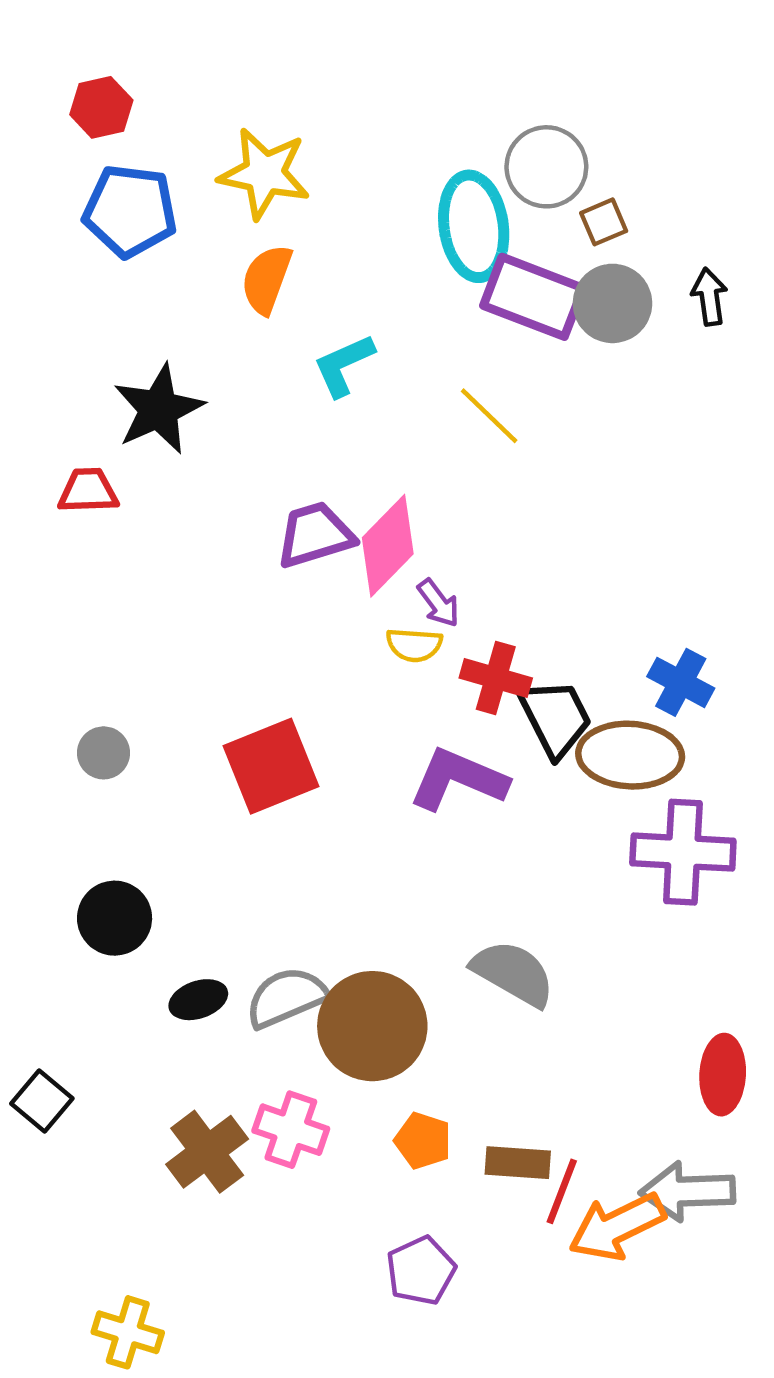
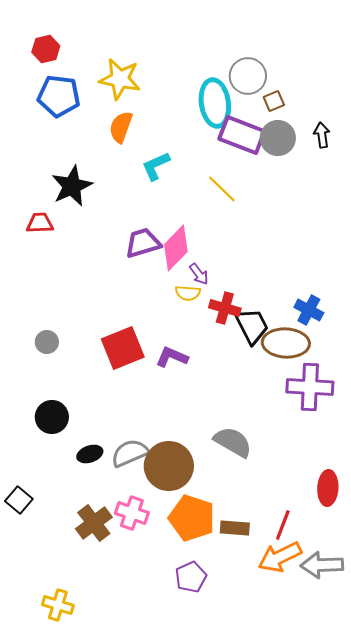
purple L-shape: (458, 779) -> (172, 357), moved, size x0.7
orange pentagon: (423, 1141) -> (192, 518), size x1.8
red line: (562, 1191) -> (283, 525), moved
gray arrow: (687, 1191) -> (322, 565), moved

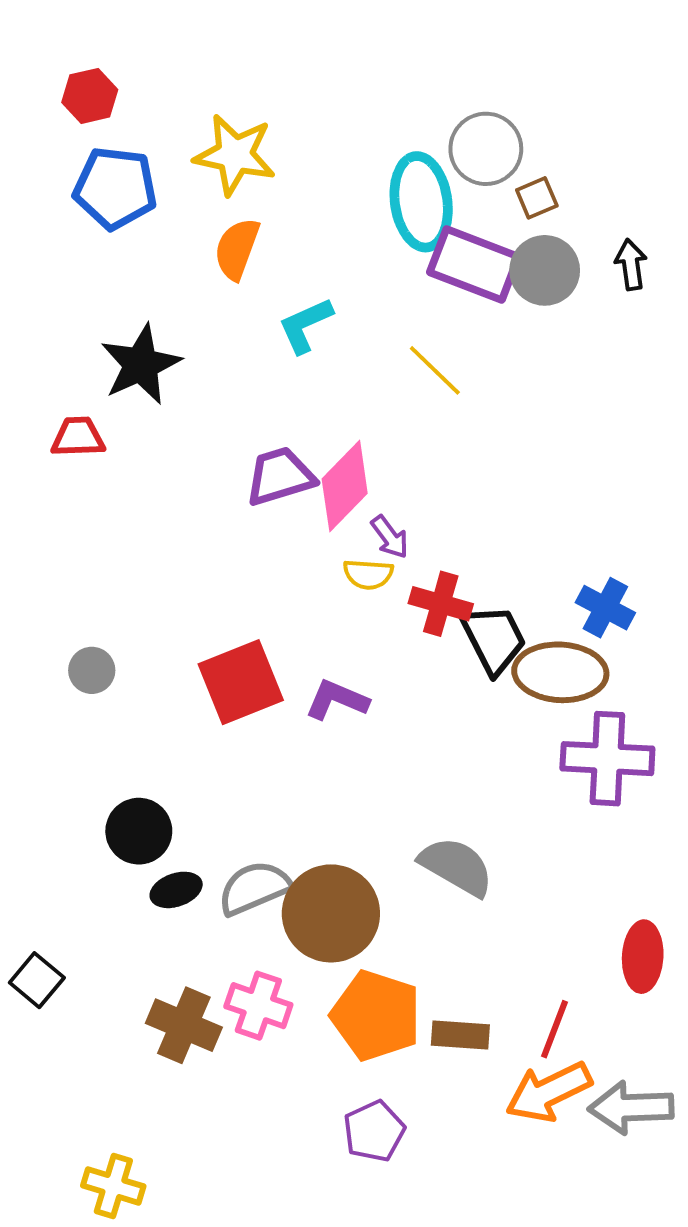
black circle: (52, 417) -> (139, 831), moved
brown cross: (94, 523) -> (184, 1025), turned -30

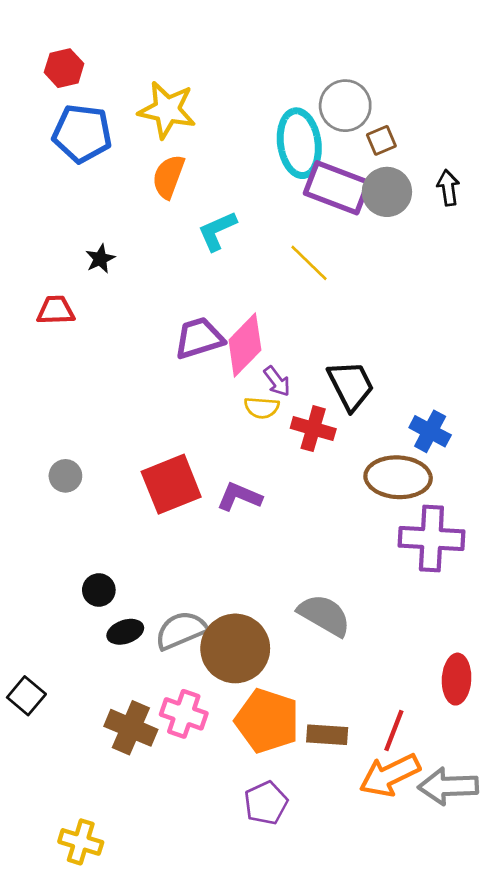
black star: (141, 365) -> (100, 259), size x0.5
black trapezoid: (494, 639) -> (351, 385), moved
black circle: (139, 831) -> (99, 590), size x0.7

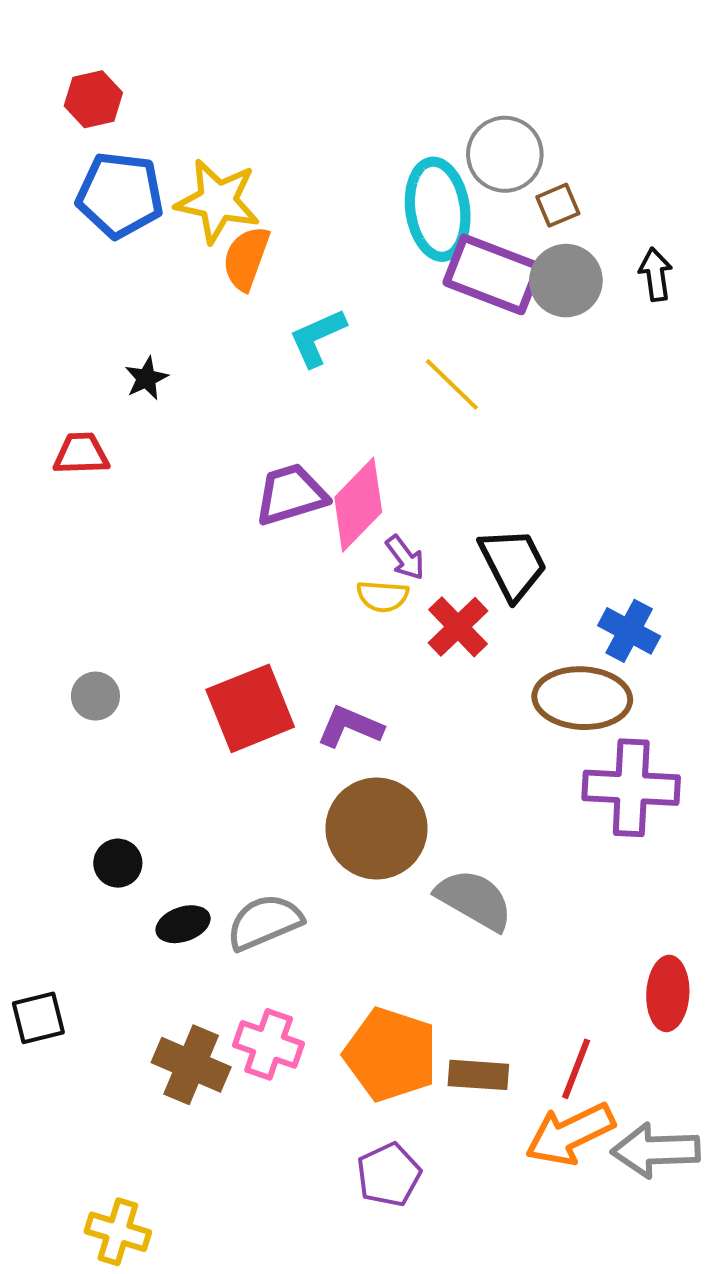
yellow star: (167, 110) -> (218, 201), moved
red cross: (313, 429) -> (458, 627), turned 30
black circle: (99, 590) -> (118, 863), moved
brown circle: (235, 648) -> (377, 828), moved
black square: (26, 696) -> (38, 1018), turned 36

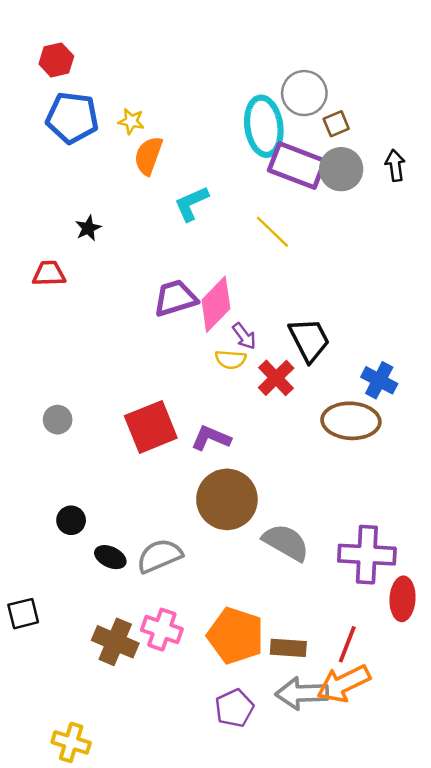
yellow star: (218, 201) -> (131, 121), size x0.5
purple cross: (631, 788) -> (367, 555), moved
black ellipse: (183, 924) -> (110, 557), turned 44
gray arrow: (656, 1150) -> (302, 693), moved

